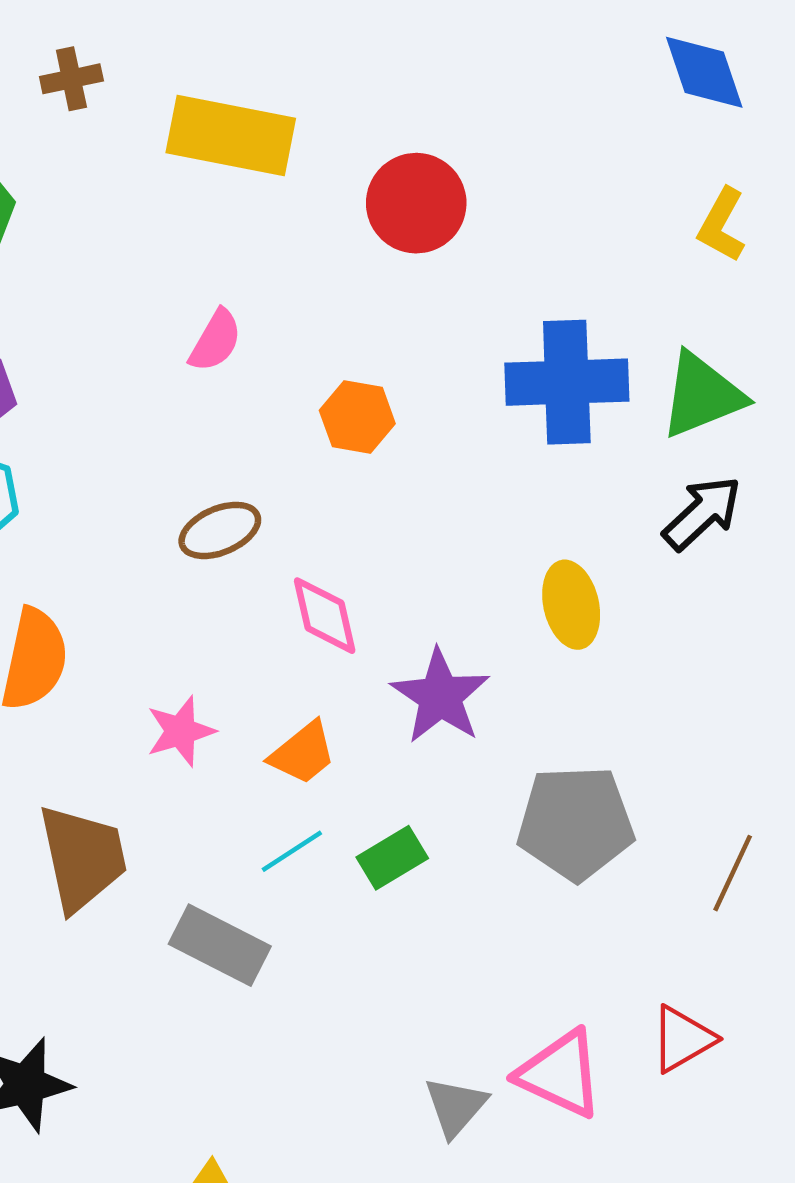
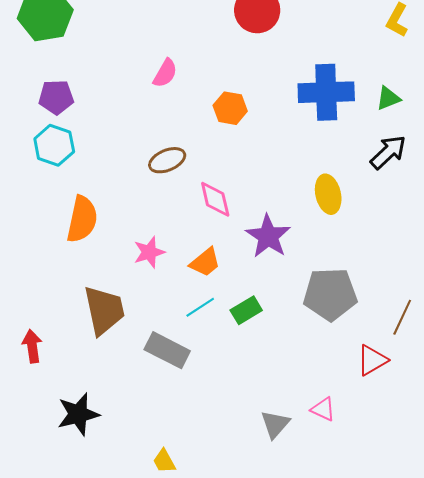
green triangle: (702, 395) -> (388, 98), size x0.6
red triangle: (682, 1039) -> (372, 360), moved
pink triangle: (560, 1074) -> (323, 409), size x0.6

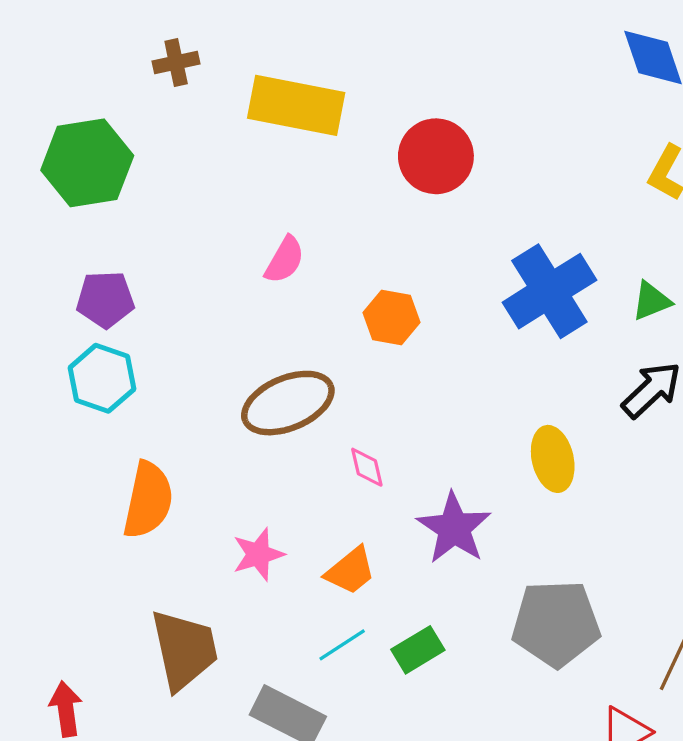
blue cross: (326, 92) -> (549, 291), turned -30
brown ellipse: (167, 160) -> (288, 403), size x1.5
pink diamond: (215, 199) -> (367, 467), size x0.7

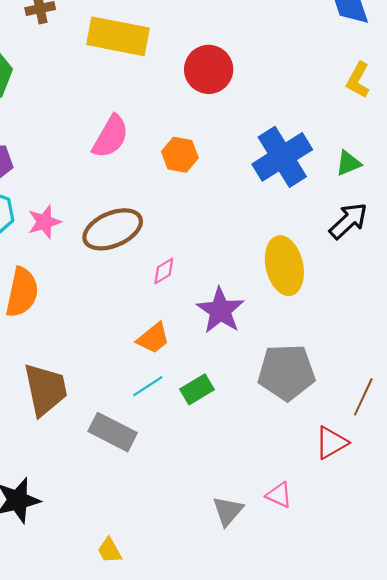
pink semicircle: (285, 260) -> (111, 137), size x1.4
orange hexagon: (392, 317) -> (180, 155), moved
yellow ellipse: (553, 459) -> (284, 266), size x1.4
pink diamond: (367, 467) -> (164, 271), turned 72
pink star: (258, 554) -> (44, 222), moved

